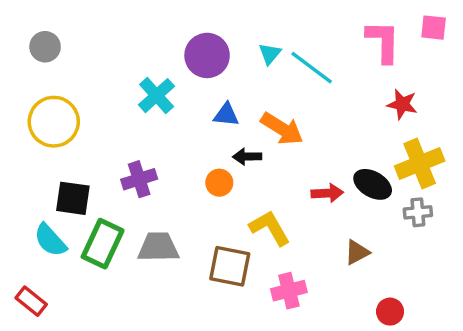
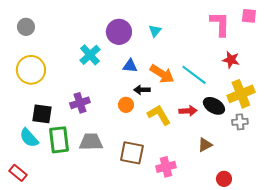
cyan line: (312, 68) -> (194, 75), moved
yellow L-shape: (270, 228) -> (159, 115), moved
green rectangle: (103, 244) -> (59, 140), turned -32

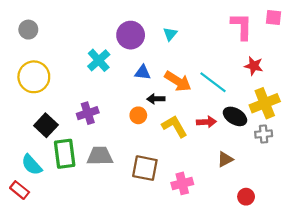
black square: (42, 114) -> (46, 125), turned 35
cyan semicircle: (29, 138) -> (32, 165), moved

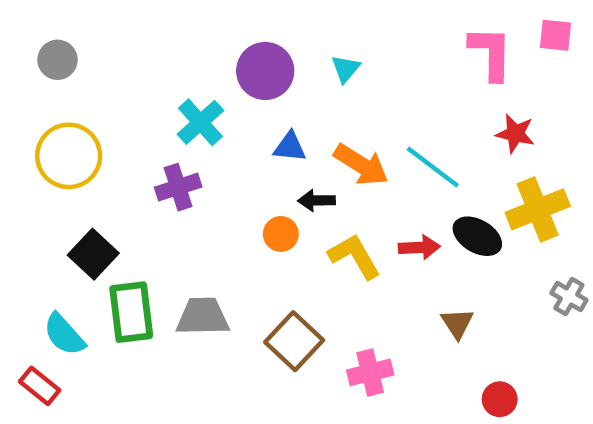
purple cross: (88, 113) -> (178, 187), moved
gray cross: (264, 134) -> (569, 297), moved, turned 35
brown triangle: (225, 159) -> (457, 323), turned -35
brown square: (145, 168) -> (294, 341), turned 32

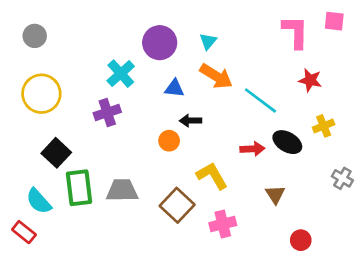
orange arrow: (361, 165) -> (216, 76), moved
yellow cross: (538, 209) -> (324, 126), size x0.6
yellow L-shape: (355, 256) -> (212, 176), moved

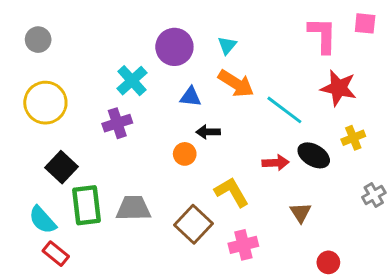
red star: (310, 80) -> (339, 88), size x1.4
gray cross: (342, 178) -> (374, 195), turned 30
red rectangle: (24, 232) -> (56, 254), moved

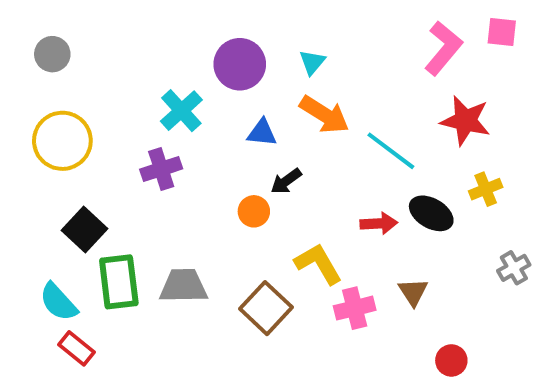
pink L-shape: (323, 35) -> (443, 48), turned 39
black arrow: (208, 132) -> (286, 181), turned -35
pink cross: (243, 245) -> (355, 308), moved

